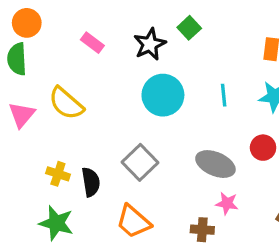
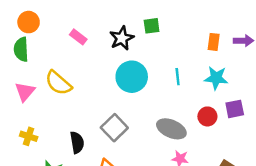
green square: (189, 28) -> (152, 26), turned 35
yellow cross: (58, 174) -> (29, 136), moved

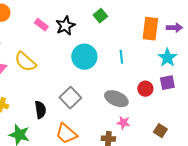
green square: (152, 26) -> (100, 16), turned -32
black star: (122, 38) -> (65, 26), moved
orange rectangle: (214, 42) -> (150, 29), size x1.6
cyan star: (216, 78) -> (167, 58), moved, turned 30

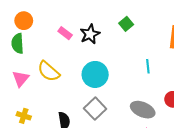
cyan circle: (84, 57) -> (95, 74), moved

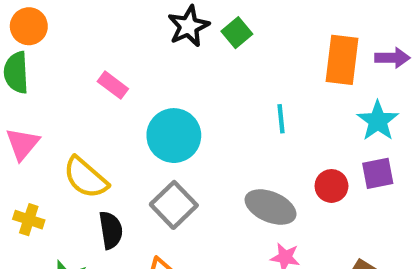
pink rectangle: (65, 33) -> (113, 85), moved
black star: (90, 34) -> (189, 26), moved
yellow semicircle: (49, 71) -> (86, 178), moved

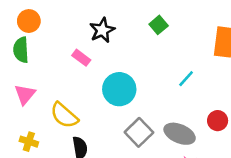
black star: (189, 26) -> (102, 30), moved
cyan line: (281, 119) -> (186, 79), turned 48
gray square: (174, 205) -> (139, 132), moved

